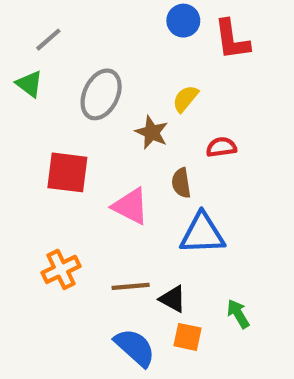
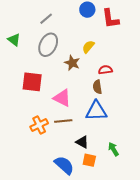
gray line: (48, 40) -> (46, 19), moved
brown semicircle: (181, 183) -> (97, 87), moved
orange cross: (61, 269) -> (39, 125), moved
brown line: (131, 286) -> (63, 121), moved

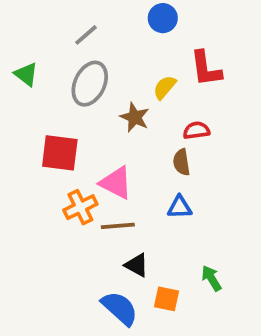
red L-shape: (110, 19) -> (206, 69), moved
blue triangle: (96, 111) -> (180, 207), size x0.6
orange cross: (39, 125) -> (80, 207), moved
black triangle: (82, 142) -> (137, 265), moved

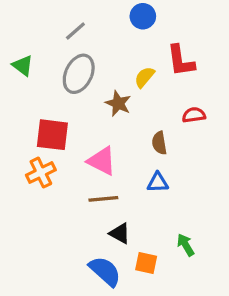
red semicircle: (196, 130) -> (194, 115), moved
orange cross: (80, 207) -> (41, 173), moved

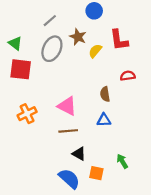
brown star: (118, 103) -> (78, 37), moved
red square: (52, 135) -> (21, 69), moved

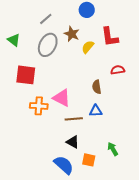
red square: (21, 69) -> (26, 75), moved
orange cross: (27, 114) -> (39, 106), moved, turned 30
brown line: (68, 131) -> (74, 119), moved

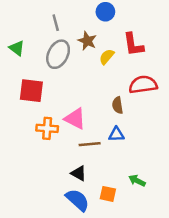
gray line: (46, 19) -> (56, 23), turned -64
red semicircle: (118, 70) -> (143, 85), size x1.6
black triangle: (73, 142) -> (79, 173), moved
green arrow: (113, 149) -> (137, 181), turned -32

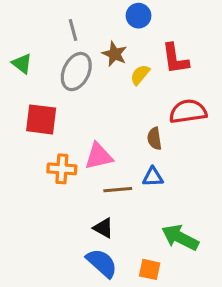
pink triangle: (75, 119) -> (99, 156), turned -40
green arrow: (137, 181) -> (180, 238), size x1.6
orange square: (108, 194) -> (150, 269), moved

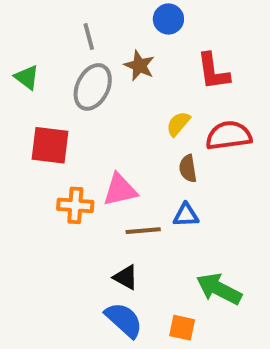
yellow semicircle: (140, 75) -> (178, 124), moved

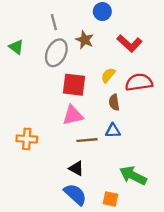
red L-shape: (213, 71) -> (129, 43), turned -40
red square: (50, 145) -> (74, 85), moved
orange cross: (75, 205) -> (27, 139), moved

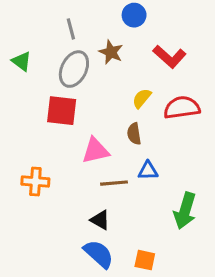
red square: (74, 85) -> (62, 111), moved
brown semicircle: (114, 102) -> (134, 134), moved
green arrow: (133, 175) -> (185, 211), moved, turned -100

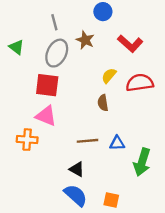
pink triangle: (96, 151) -> (46, 116), moved, turned 35
blue triangle: (148, 171) -> (117, 143), moved

